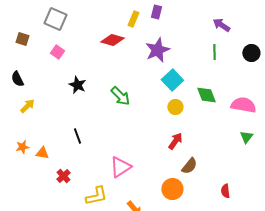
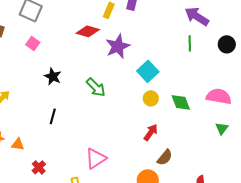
purple arrow: (221, 25) -> (197, 16), size x1.4
purple star: (157, 50) -> (118, 46), moved
green diamond: (206, 95) -> (181, 102), moved
black line: (77, 136) -> (53, 116), moved, turned 35

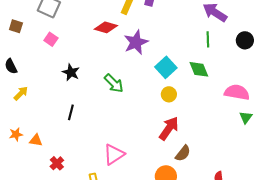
green diamond: (181, 102) -> (199, 69), moved
green triangle: (222, 128) -> (246, 117), moved
red arrow: (151, 132) -> (169, 128), size x1.4

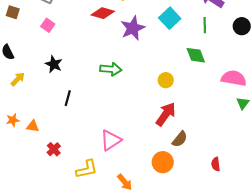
cyan square: (166, 67) -> (170, 18), moved
black star: (71, 72) -> (54, 64), moved
green arrow: (114, 83) -> (111, 69), turned -40

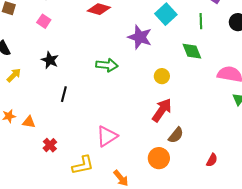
purple star: (133, 28) -> (140, 37), moved, turned -30
red semicircle: (216, 164) -> (212, 160), turned -144

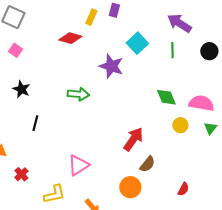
green diamond: (192, 51) -> (166, 97), moved
yellow circle: (162, 76) -> (180, 125), moved

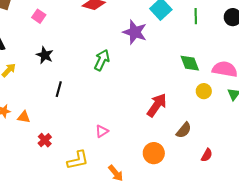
green arrow: (78, 94) -> (102, 60), turned -70
brown semicircle: (147, 164) -> (184, 130), moved
pink triangle: (78, 165) -> (102, 131), size x0.6

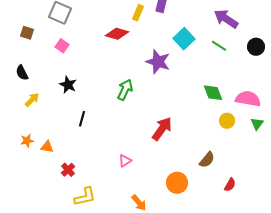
green line: (196, 16) -> (219, 46), turned -56
red arrow: (157, 105) -> (162, 129), moved
yellow L-shape: (78, 160) -> (85, 197), moved

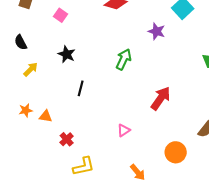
purple star: (158, 62) -> (157, 31), size x0.7

